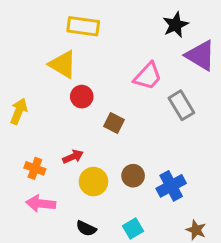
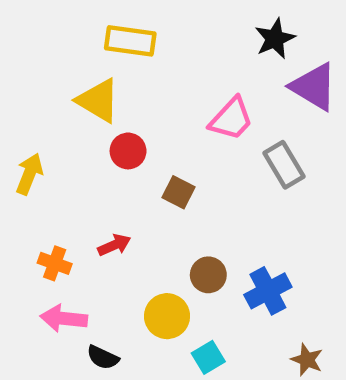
yellow circle: (93, 182) -> (167, 316), moved
black semicircle: (86, 228) -> (103, 357), moved

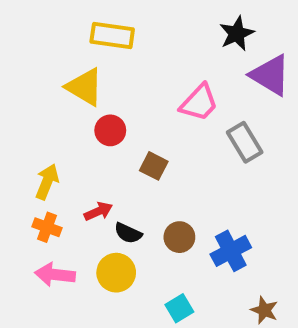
yellow arrow: (29, 174) -> (47, 182), moved
yellow circle: (167, 316) -> (116, 273), moved
black semicircle: (103, 357) -> (128, 233), moved

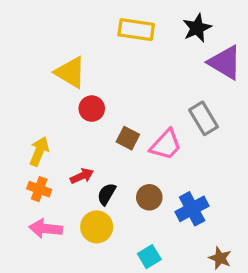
yellow rectangle: (112, 36) -> (136, 30), moved
pink trapezoid: (199, 103) -> (166, 145), moved
black semicircle: (128, 233) -> (107, 194), turned 95

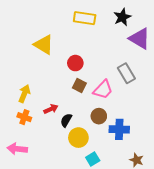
red circle: (92, 109) -> (75, 63), moved
brown circle: (149, 197) -> (99, 116), moved
blue cross: (192, 209) -> (119, 129), turned 30
yellow circle: (97, 227) -> (78, 138), moved
pink arrow: (46, 229) -> (17, 149), moved

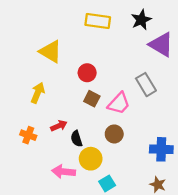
yellow arrow: (24, 94) -> (38, 93), moved
black semicircle: (66, 120) -> (77, 139), turned -48
blue cross: (119, 129) -> (161, 149), moved
pink arrow: (17, 149) -> (64, 172), moved

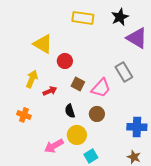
red circle: (87, 73) -> (65, 61), moved
red arrow: (59, 126) -> (50, 91), moved
black semicircle: (77, 139) -> (70, 111), moved
pink arrow: (64, 172) -> (54, 146), turned -36

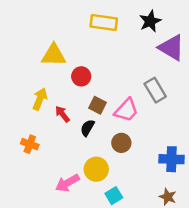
yellow triangle: (43, 44) -> (54, 55), turned -30
red arrow: (50, 91) -> (62, 114), turned -104
black semicircle: (70, 111) -> (87, 128), moved, turned 48

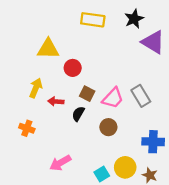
gray rectangle: (155, 90) -> (141, 96), moved
red arrow: (62, 114) -> (56, 101), turned -48
yellow circle: (96, 169) -> (125, 167), moved

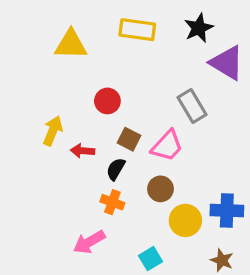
yellow triangle: (48, 49) -> (71, 45), moved
gray rectangle: (141, 96) -> (192, 106), moved
orange cross: (27, 128) -> (112, 202), moved
yellow circle: (125, 167) -> (185, 220), moved

